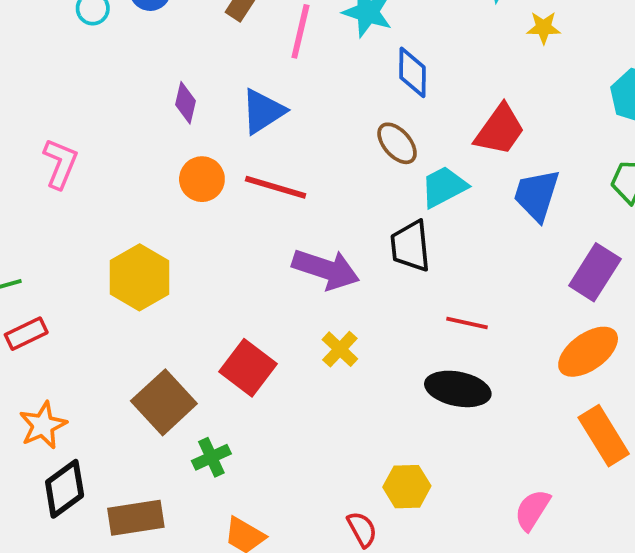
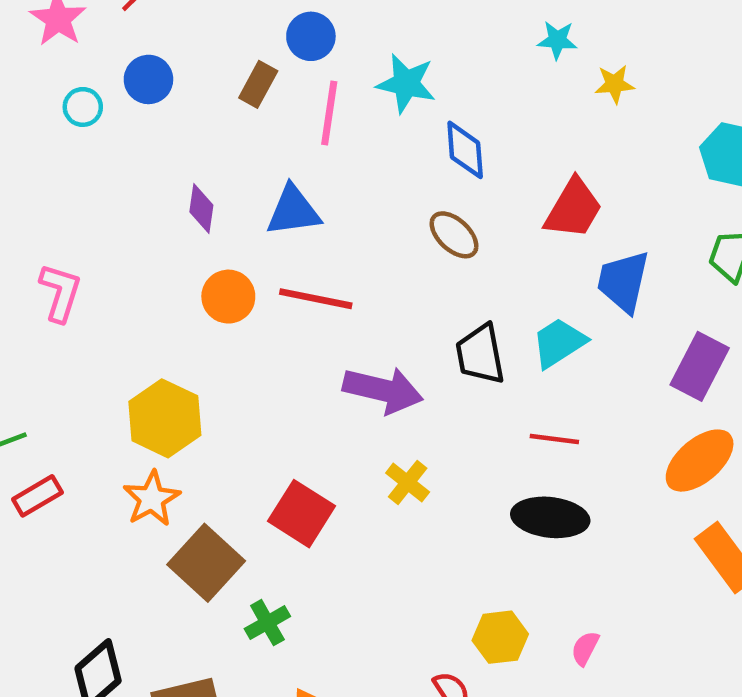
blue triangle: (263, 111) -> (293, 211), turned 30
cyan trapezoid: (444, 187) -> (559, 343), moved
orange star: (43, 425) -> (152, 499), moved
pink semicircle: (532, 510) -> (585, 648), moved, size x0.7

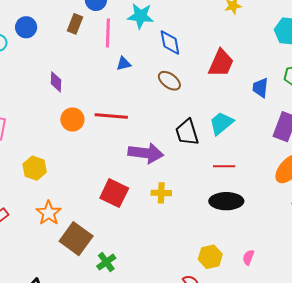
blue triangle: (293, 211) -> (124, 64), moved, size x0.6
blue trapezoid: (623, 282) -> (260, 88), moved, size x0.7
yellow hexagon: (165, 418) -> (35, 168), moved, size x0.7
yellow cross: (408, 483) -> (161, 193), turned -30
red square: (301, 514) -> (114, 193), moved

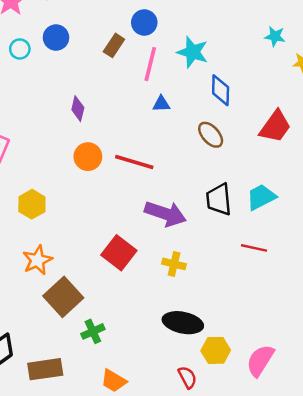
black ellipse: (226, 201) -> (183, 323), moved
pink semicircle: (248, 257) -> (260, 360), size x1.8

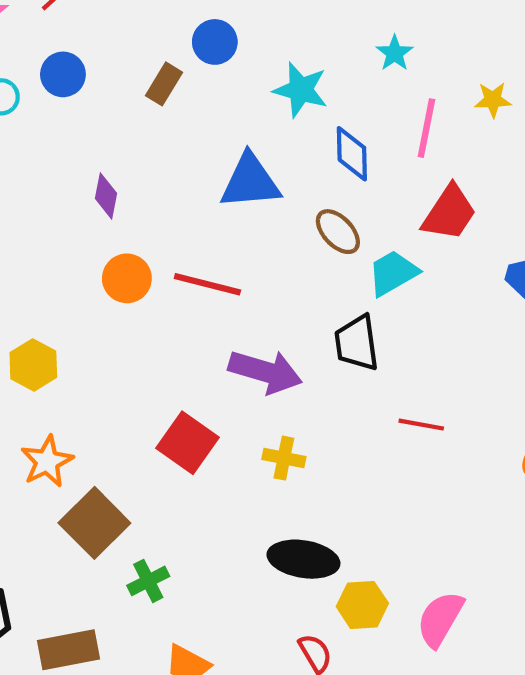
cyan star: (275, 36) -> (395, 53), moved, turned 30
pink line: (150, 64) -> (426, 128), moved
blue triangle: (161, 104) -> (250, 182), size x2.0
cyan trapezoid: (261, 197) -> (393, 273), moved

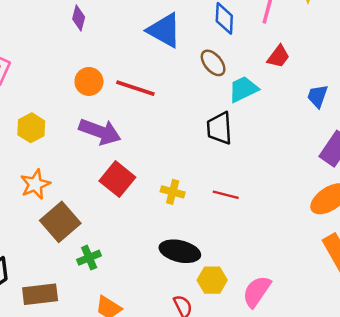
blue triangle: (250, 182) -> (164, 30), turned 30
purple diamond: (106, 196) -> (79, 18), moved
red trapezoid: (449, 213) -> (278, 57), size x0.7
purple arrow: (265, 372) -> (100, 132), moved
red line: (421, 425) -> (226, 195), moved

